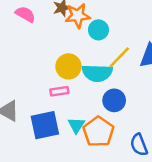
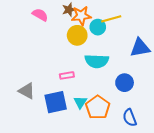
yellow line: (119, 57) -> (111, 19), moved, turned 30
yellow circle: (68, 66) -> (77, 35), moved
blue circle: (114, 100) -> (125, 83), moved

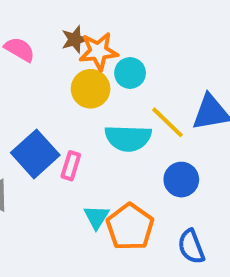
yellow line: (111, 19) -> (167, 122), moved, turned 60
pink rectangle: (67, 75) -> (71, 166), turned -64
blue square: (56, 102) -> (35, 154), moved, turned -30

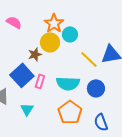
brown star: (75, 39) -> (35, 54), moved
orange star: (98, 51) -> (54, 23), turned -30
cyan semicircle: (128, 138) -> (68, 83), moved
cyan triangle: (96, 217) -> (27, 109), moved

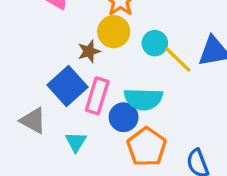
cyan circle: (70, 34) -> (155, 43), moved
pink rectangle: (40, 81) -> (97, 96), size x1.5
blue circle: (96, 88) -> (124, 117), moved

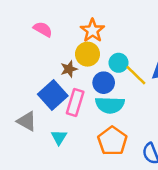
blue circle: (124, 117) -> (104, 83), moved

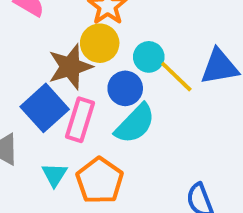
brown star: (69, 69) -> (70, 67), size x1.6
cyan semicircle: (110, 105) -> (135, 124), turned -48
orange pentagon: (112, 141) -> (100, 181), moved

